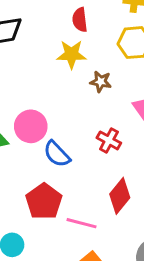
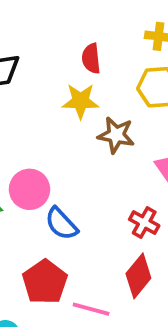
brown star: (101, 82) -> (116, 135), size x1.4
red cross: (109, 140) -> (144, 222), moved

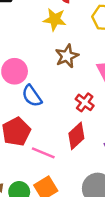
brown star: (116, 135) -> (67, 56), moved, turned 30

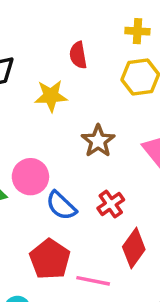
yellow star: (55, 19) -> (51, 96), moved
red cross: (85, 102) -> (111, 204), moved, turned 30

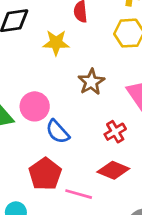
red cross: (111, 204) -> (115, 132), moved
red diamond: (134, 248) -> (113, 170), turned 72

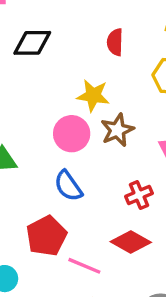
yellow star: (56, 43) -> (93, 96), moved
pink circle: (35, 106) -> (72, 134), moved

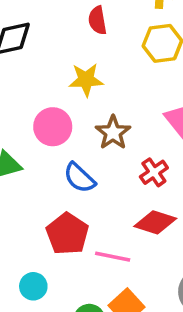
brown star: (117, 130) -> (113, 133), moved
pink circle: (72, 134) -> (53, 127), moved

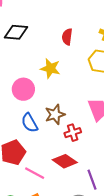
brown star: (113, 133) -> (55, 114), moved

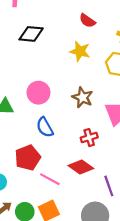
red semicircle: (67, 37) -> (87, 21), moved, turned -63
yellow star: (50, 68) -> (80, 51), moved
brown star: (55, 114) -> (83, 97), moved, turned -30

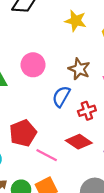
blue semicircle: (45, 127) -> (61, 96), moved, turned 60

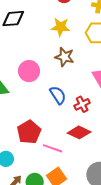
brown star: (79, 69) -> (65, 57), moved
blue semicircle: (61, 96) -> (58, 95), turned 126

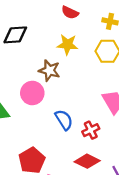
brown star: (65, 57) -> (49, 70), moved

